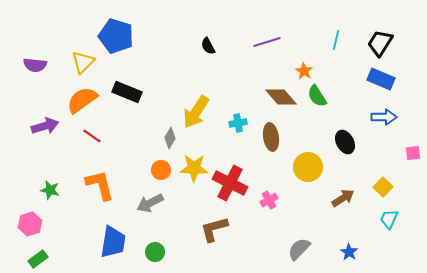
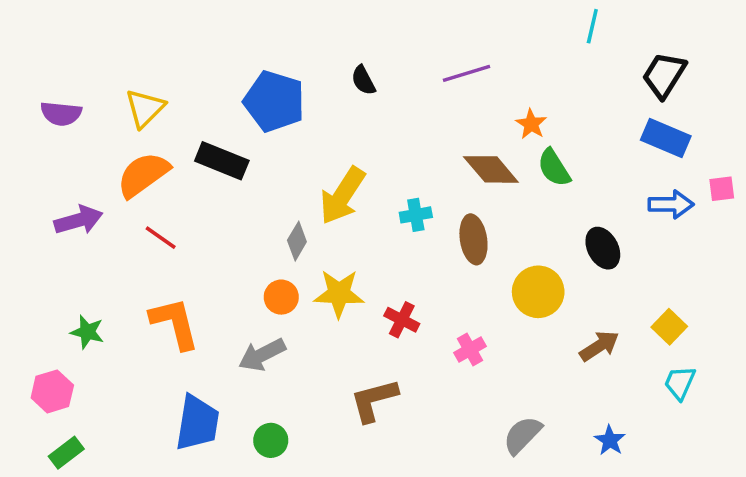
blue pentagon: (116, 36) -> (274, 101), moved
cyan line: (336, 40) -> (592, 26), moved
pink square: (413, 153) -> (722, 189), moved
red cross: (230, 183) -> (402, 320), size x0.6

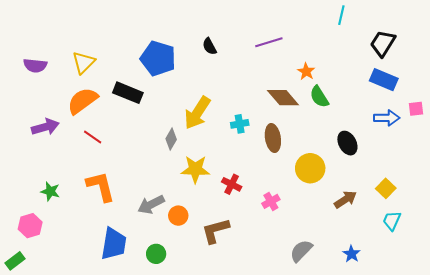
orange circle: (281, 297) -> (178, 216), moved
green rectangle: (66, 453) -> (15, 261), moved

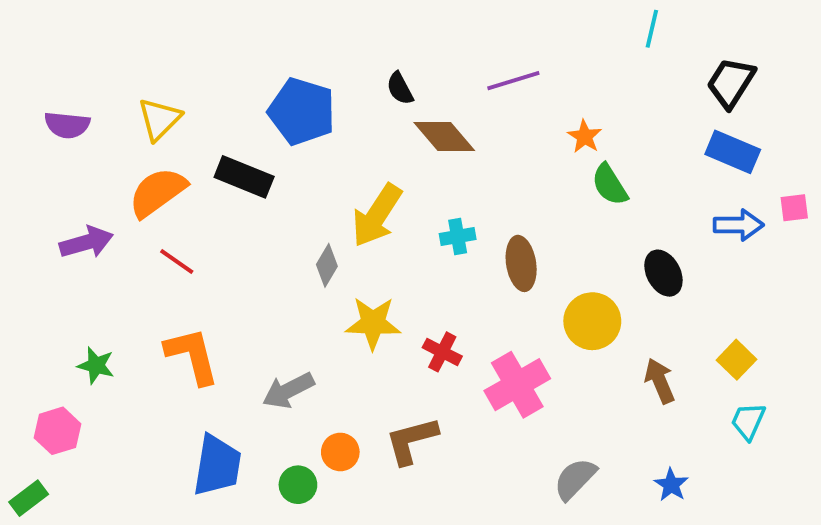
brown diamond: (283, 98) -> (444, 136), moved
brown arrow: (345, 199) -> (660, 381), turned -80
pink cross: (271, 201) -> (517, 385), size x1.8
orange circle: (178, 216) -> (340, 452), moved

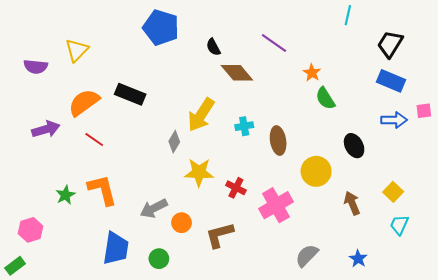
purple line: (513, 81) -> (274, 43), turned 52
blue pentagon: (302, 111) -> (161, 28), moved
yellow triangle: (159, 119) -> (77, 50), moved
green star: (96, 365) -> (65, 195), moved, turned 30
orange circle: (340, 452) -> (182, 223), moved

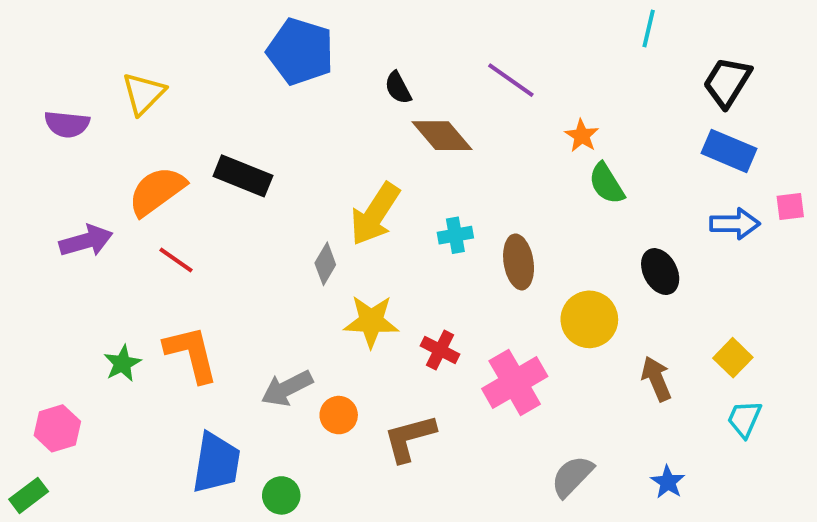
green circle: (159, 259) -> (281, 495), moved

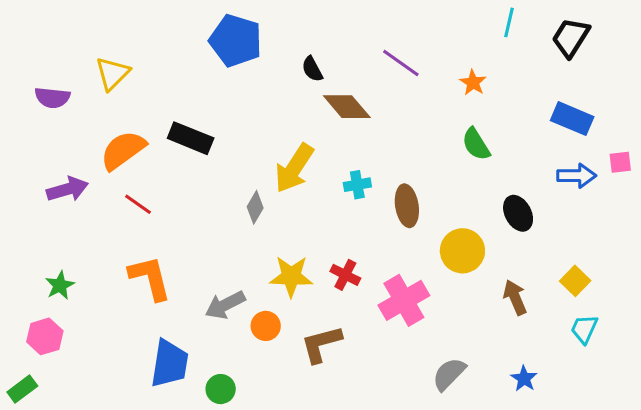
black trapezoid: (727, 82) -> (571, 37), moved
orange star: (582, 136) -> (473, 83), moved
yellow star: (371, 321) -> (291, 276), moved
green star: (122, 363) -> (60, 285), moved

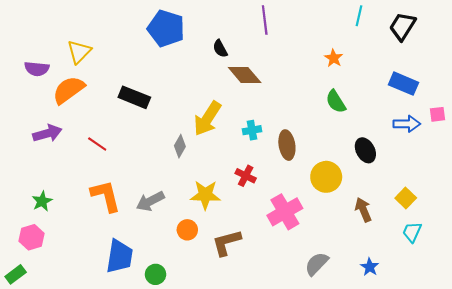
purple line: (401, 63) -> (265, 20), moved, turned 48
orange semicircle: (123, 150) -> (69, 90), moved
red cross: (345, 275) -> (246, 176), moved
gray arrow: (225, 305) -> (150, 201), moved

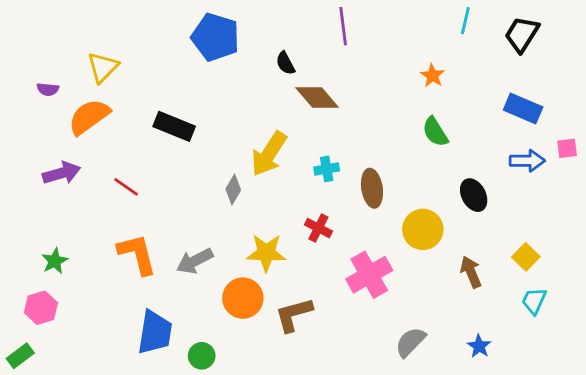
purple semicircle: (37, 69) -> (48, 89), size x0.7
orange circle: (187, 230) -> (243, 298), size x1.5

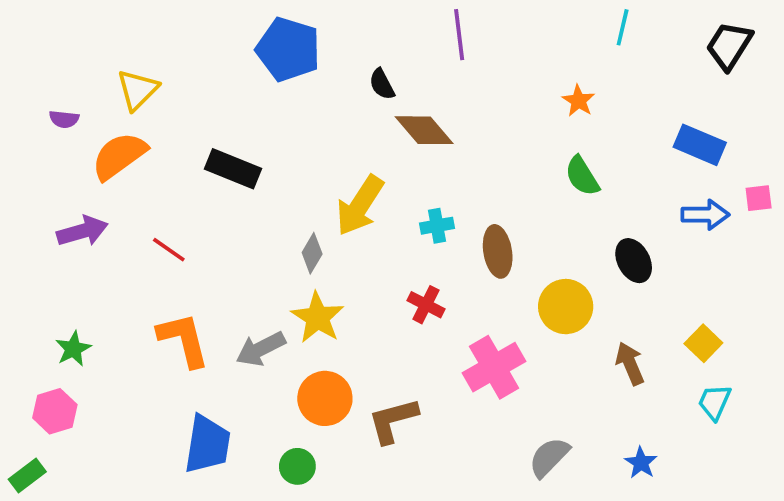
black trapezoid: (522, 34) -> (729, 46), moved
yellow star: (266, 253) -> (318, 318), moved, turned 30
green circle: (202, 356) -> (297, 466), moved

